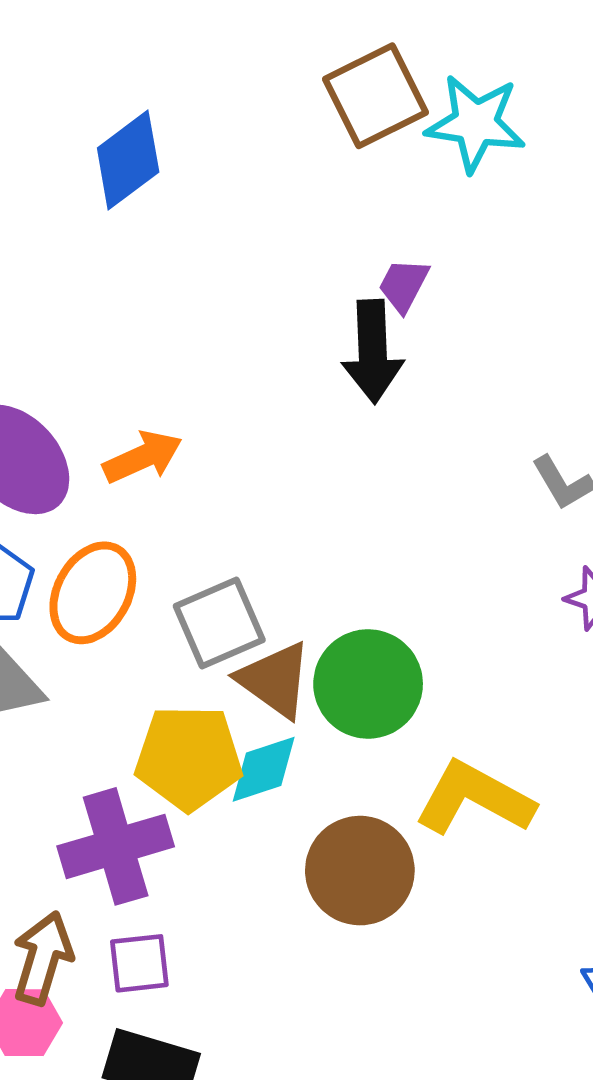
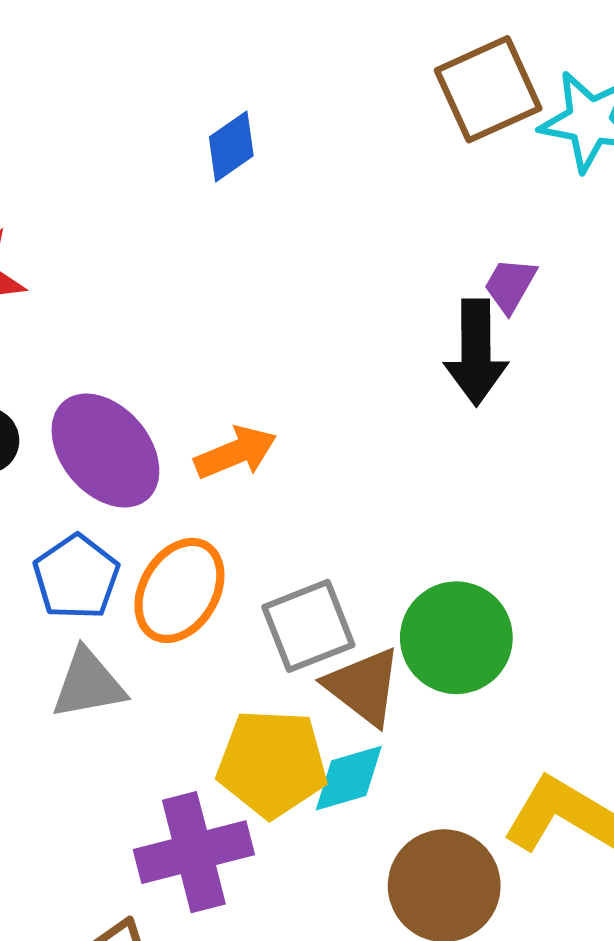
blue diamond: (128, 160) -> (231, 146), size x0.7
green circle: (368, 684) -> (456, 638), moved

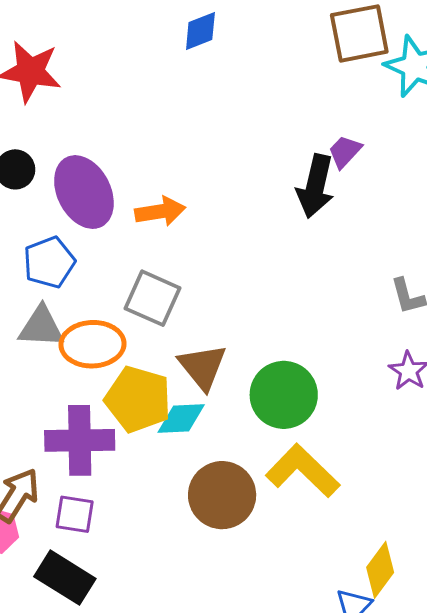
orange ellipse: (179, 590) -> (92, 344), moved, turned 44
gray square: (308, 626) -> (153, 298), moved, turned 32
green circle: (456, 638) -> (284, 395), moved

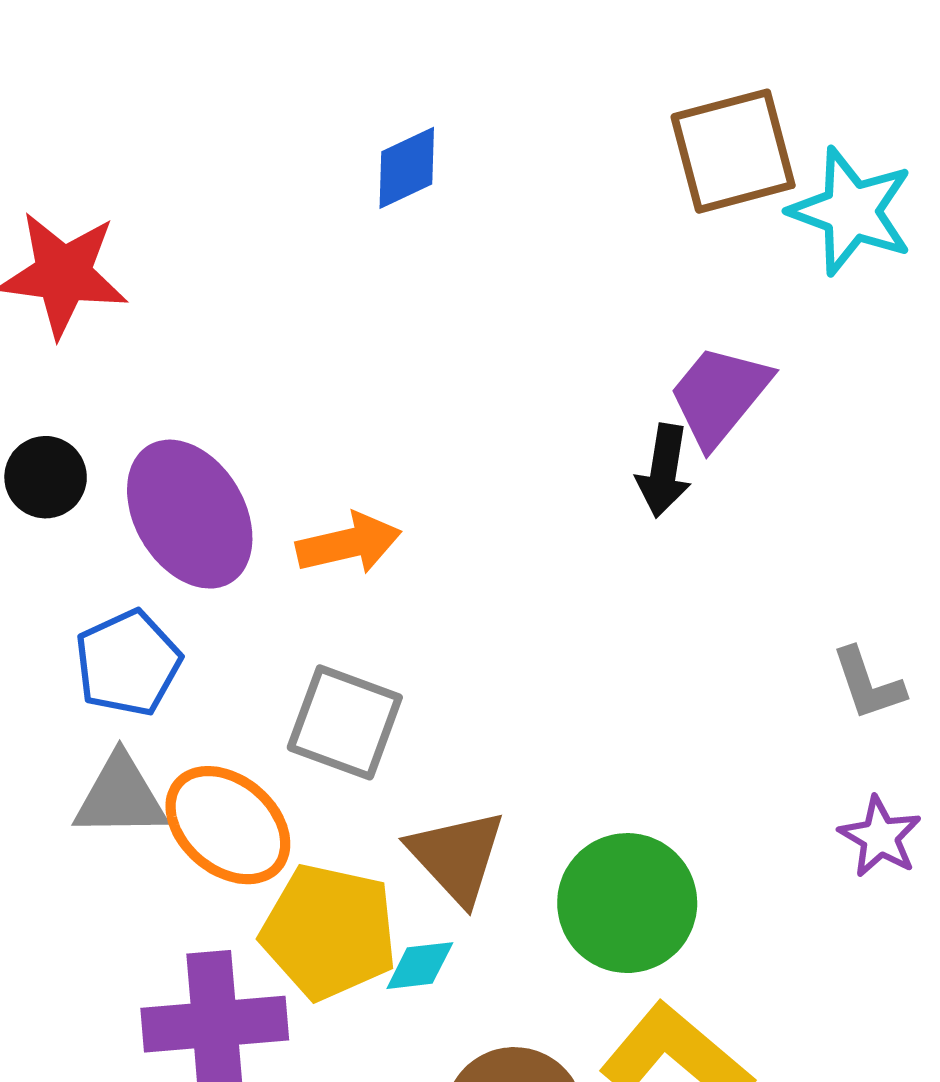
purple trapezoid: (345, 152) -> (719, 395), size x1.5
black arrow: (315, 186) -> (664, 471), size x0.7
orange ellipse: (92, 344) -> (228, 825), turned 46
cyan diamond: (181, 419) -> (420, 966), size x0.7

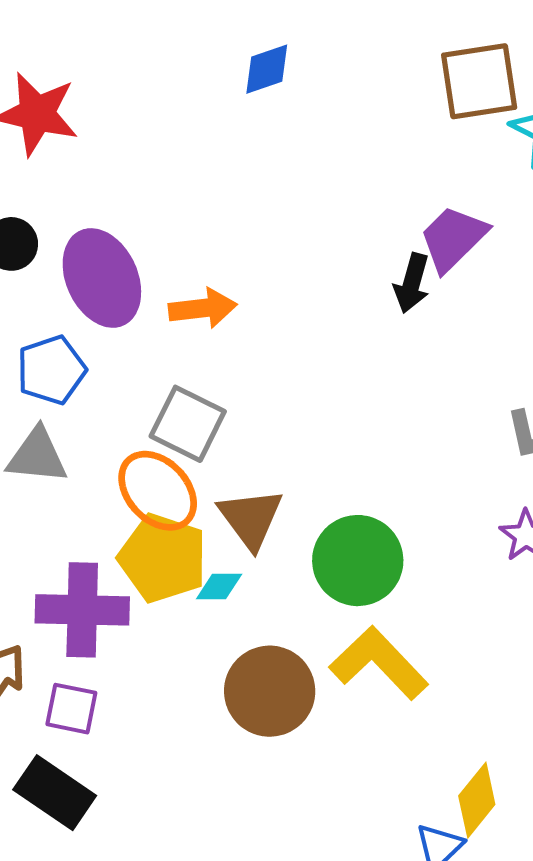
orange ellipse: (228, 825) -> (158, 491), moved

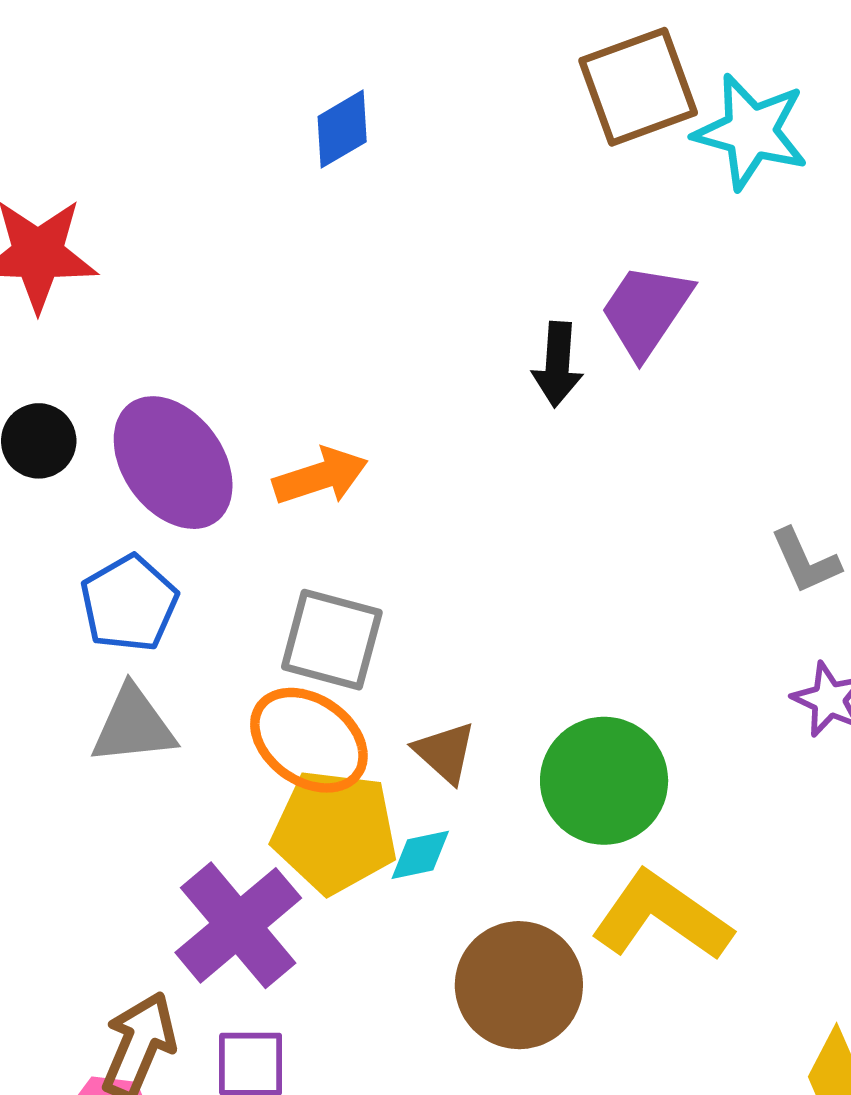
black arrow: (412, 283) -> (557, 364), moved
brown triangle: (251, 518) -> (445, 752), size x0.7
purple cross: (82, 610) -> (238, 925), turned -30

